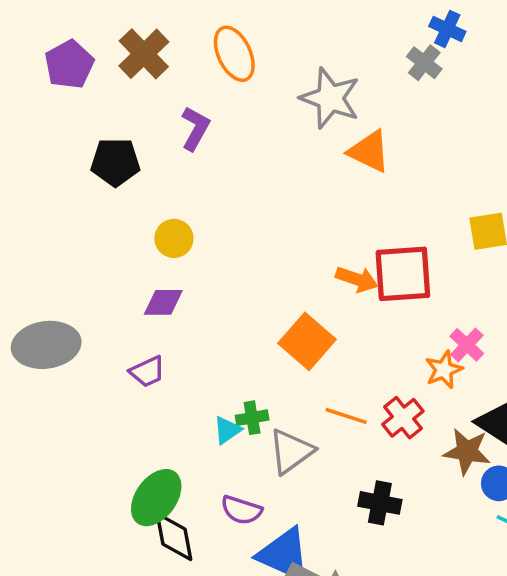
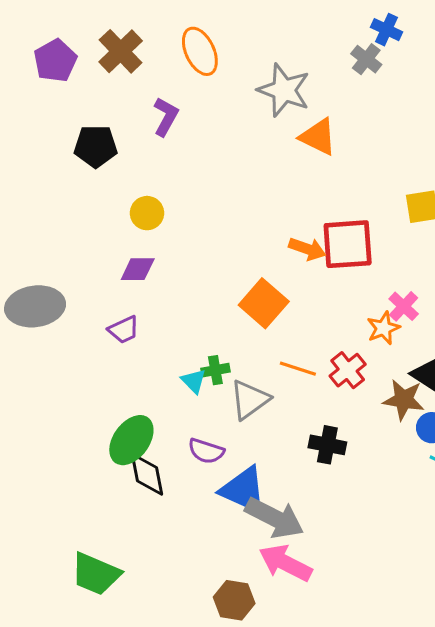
cyan triangle: (227, 430) -> (194, 381), turned -40

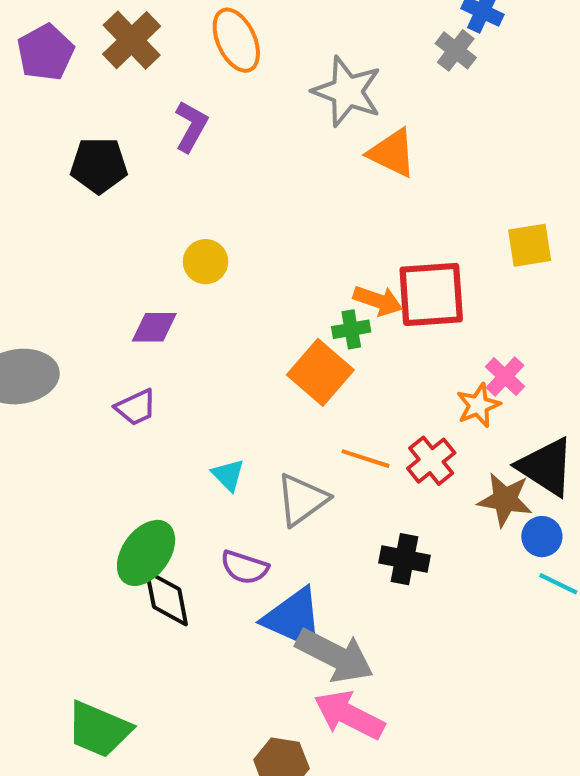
yellow circle: (147, 213) -> (206, 262), moved
green cross: (215, 370) -> (351, 329), moved

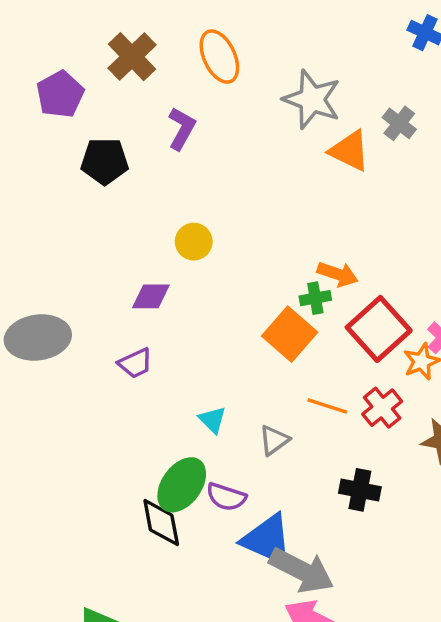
gray cross: (456, 50) -> (399, 123), moved
purple pentagon: (46, 52) -> (60, 94), moved
red square: (431, 294) -> (379, 329), moved, turned -38
gray triangle: (302, 500) -> (274, 440), size x0.7
green ellipse: (146, 553) -> (182, 485), moved

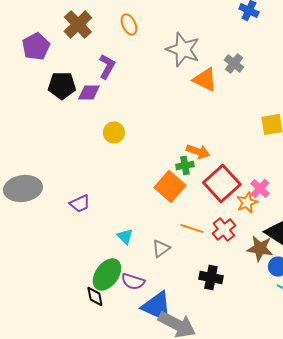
orange ellipse: (219, 57) -> (129, 24), size x0.7
purple diamond: (151, 296) -> (89, 92), moved
black diamond: (161, 522) -> (95, 296), size x0.7

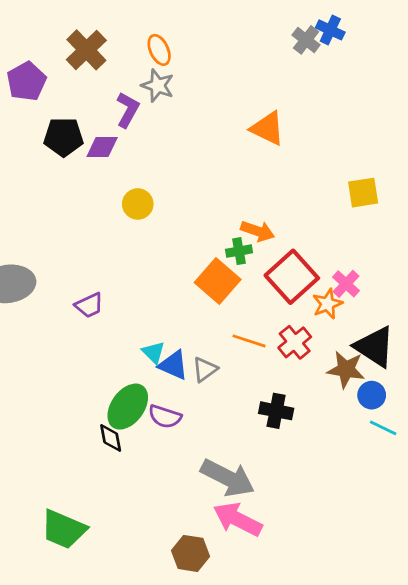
gray star: (183, 50) -> (158, 86), moved, size x0.7
gray cross: (234, 64) -> (306, 40), moved
blue triangle: (157, 306) -> (173, 365), moved, size x0.7

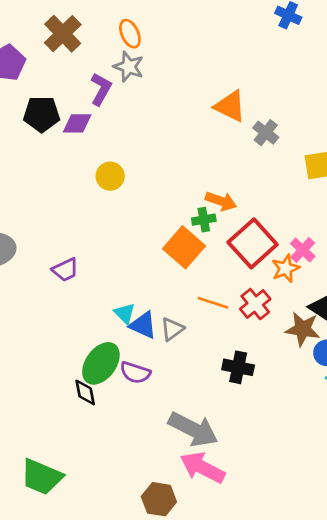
gray cross: (306, 40) -> (266, 133), moved

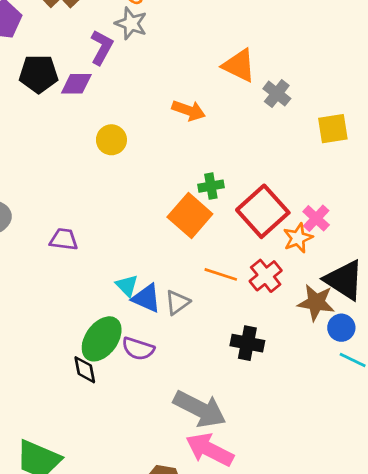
orange arrow: (221, 201) -> (189, 110), moved
purple trapezoid: (65, 270) -> (64, 239), turned -148

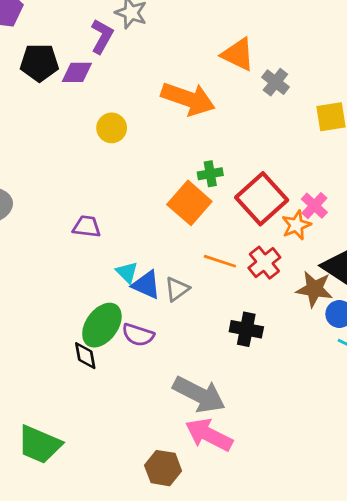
orange arrow: (189, 110) -> (188, 99), size x1.6
purple trapezoid: (64, 239) -> (87, 227), moved

